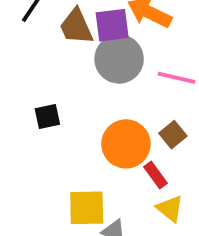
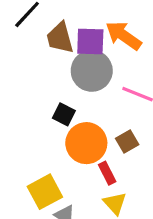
black square: (47, 117) -> (64, 114), moved, turned 30
yellow square: (87, 208) -> (45, 192), turned -36

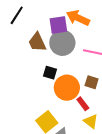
brown trapezoid: (60, 38) -> (37, 42), moved
brown square: (127, 141) -> (92, 82), turned -32

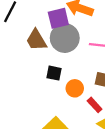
orange circle: (67, 88) -> (75, 88), size x0.6

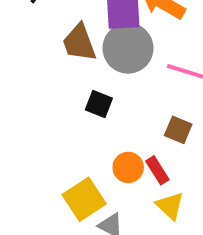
orange circle: (75, 88) -> (128, 167), moved

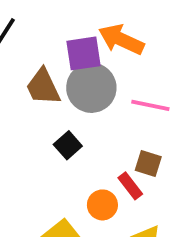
black square: (99, 104) -> (68, 145), turned 32
red rectangle: (157, 170) -> (130, 186), moved

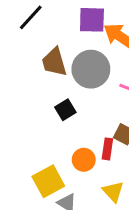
purple square: (83, 53) -> (92, 20), moved
red rectangle: (130, 186) -> (107, 149), turned 36

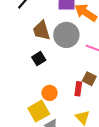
black square: (65, 110) -> (39, 59), moved
orange circle: (84, 160) -> (50, 93), moved

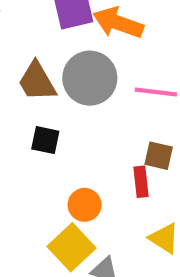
black square: (39, 59) -> (45, 140), turned -32

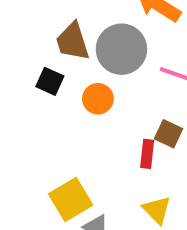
black square: (45, 140) -> (50, 81), moved
orange circle: (85, 205) -> (98, 99), moved

